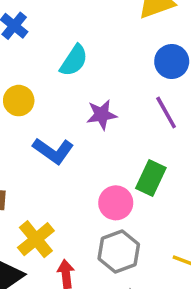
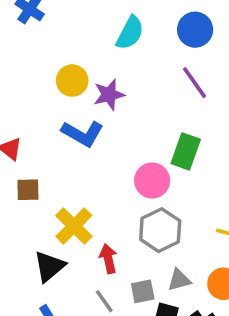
cyan semicircle: (74, 61) -> (130, 33), moved
yellow circle: (19, 101) -> (72, 81), moved
purple star: (102, 115) -> (109, 95), moved

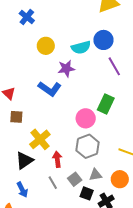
blue circle: (195, 30) -> (103, 40), moved
cyan semicircle: (130, 33) -> (81, 47), moved, turned 42
yellow circle: (72, 81) -> (46, 46), moved
gray square: (143, 291) -> (75, 179), turned -32

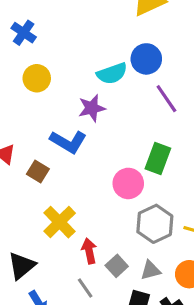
yellow circle: (46, 46) -> (37, 78), moved
brown square: (16, 117) -> (38, 171), moved, turned 32
gray hexagon: (88, 146) -> (155, 224), moved
black triangle: (24, 160) -> (22, 266), moved
gray square: (75, 179) -> (117, 266), moved

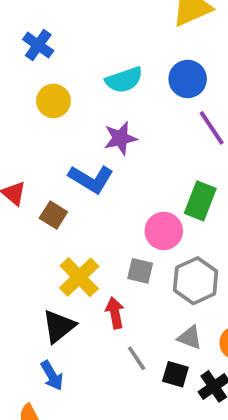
cyan semicircle: (112, 73) -> (124, 80), moved
black triangle: (22, 266) -> (59, 326), moved
gray square: (117, 266) -> (140, 271), moved, turned -35
gray triangle: (151, 270) -> (190, 338), turned 35
gray line: (85, 288) -> (137, 358), moved

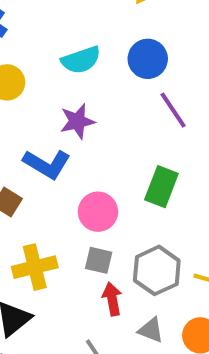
pink circle: (164, 231) -> (98, 212), moved
yellow cross: (79, 277) -> (35, 267), turned 30
red arrow: (115, 313) -> (112, 299), moved

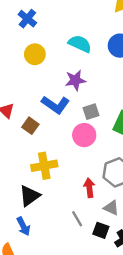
cyan semicircle: (81, 60) -> (80, 44), turned -140
gray square: (99, 260) -> (91, 112), moved, turned -35

